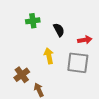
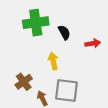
green cross: (33, 21) -> (36, 23), size x1.6
gray square: (78, 63) -> (66, 91), moved

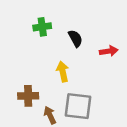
green cross: (36, 23) -> (42, 27), size x0.6
brown cross: (24, 82) -> (28, 96), turned 35

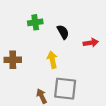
brown cross: (28, 96) -> (13, 60), moved

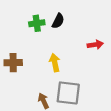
black semicircle: (63, 32) -> (58, 21), moved, turned 56

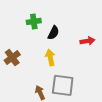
black semicircle: (58, 21) -> (53, 33), moved
brown cross: (13, 63) -> (12, 58), turned -35

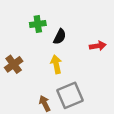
gray square: (63, 85) -> (70, 95), turned -30

